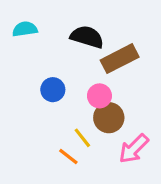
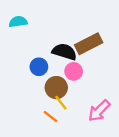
black semicircle: (87, 37) -> (64, 52), moved
brown circle: (109, 118) -> (56, 88), moved

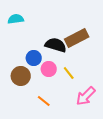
pink circle: (74, 71) -> (49, 69), moved
brown circle: (56, 88) -> (21, 76), moved
yellow line: (61, 103) -> (69, 73), moved

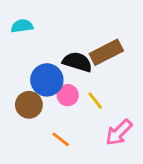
blue circle: (34, 58) -> (47, 80), size x1.5

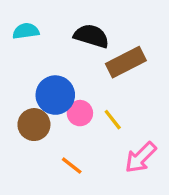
black semicircle: (77, 62) -> (91, 36), moved

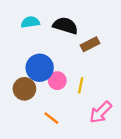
cyan semicircle: (26, 31) -> (30, 22), moved
brown rectangle: (126, 62) -> (90, 44), size x0.7
yellow line: (113, 120) -> (81, 85), turned 49

